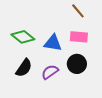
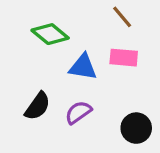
green diamond: (23, 37) -> (50, 34), moved
black circle: (77, 64) -> (136, 128), moved

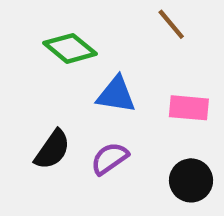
pink rectangle: (124, 58) -> (189, 108), moved

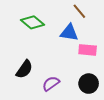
blue triangle: (116, 95) -> (69, 33), moved
purple semicircle: (110, 158) -> (51, 84), moved

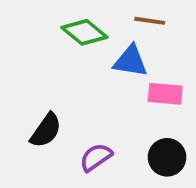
brown line: (79, 11) -> (150, 21), turned -42
green diamond: (33, 22) -> (84, 32), moved

